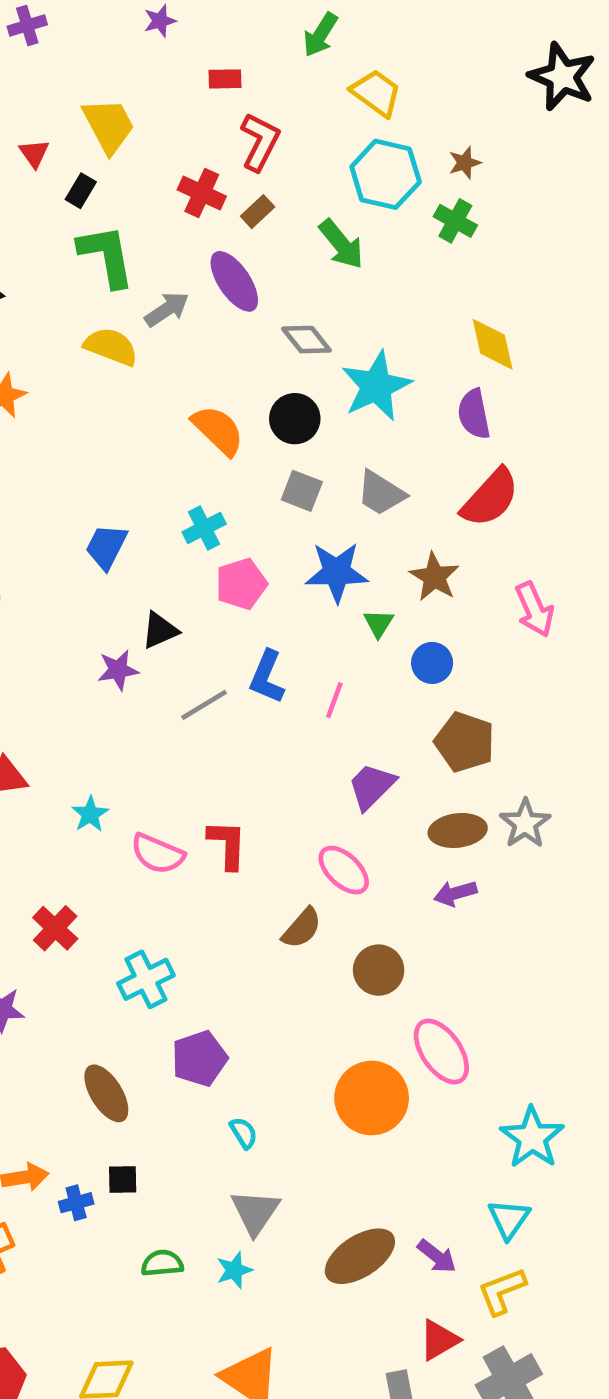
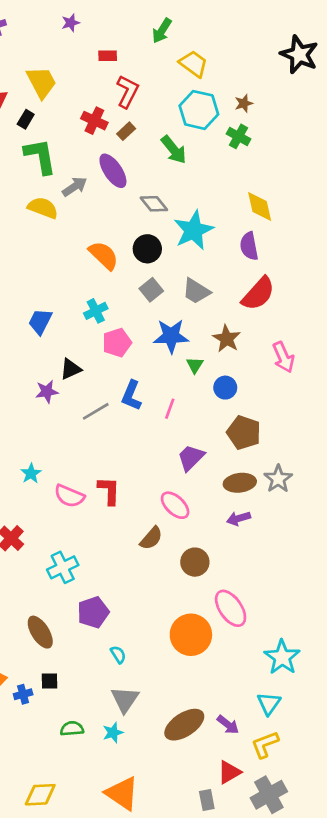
gray square: (302, 491) -> (151, 290), turned 30

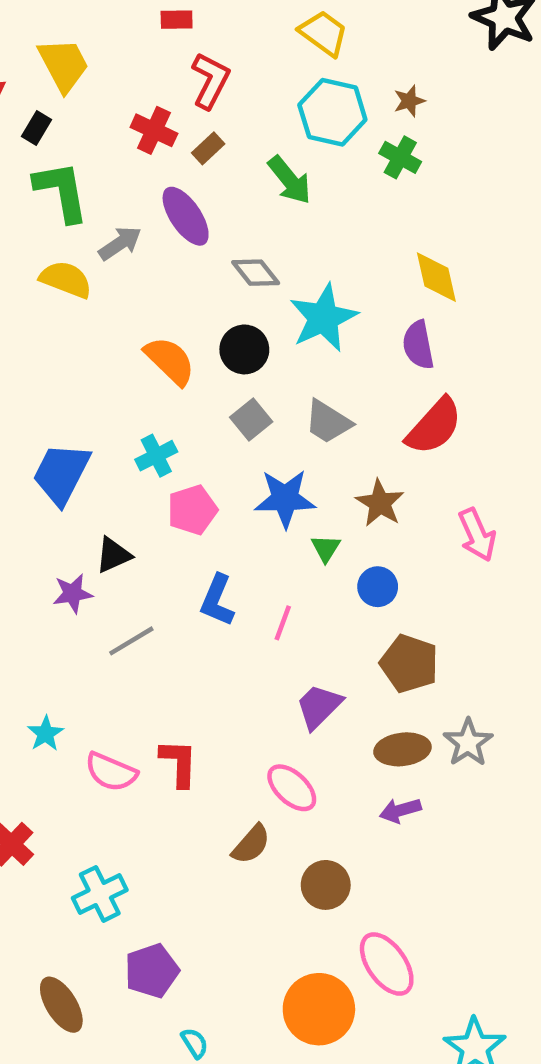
blue trapezoid: (40, 321) -> (61, 474), size x1.4
gray line: (96, 411) -> (131, 641), moved

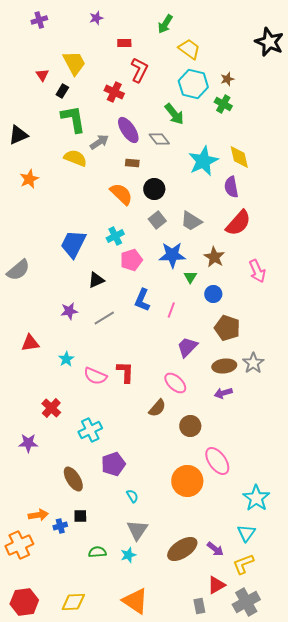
brown rectangle: (208, 148) -> (132, 163), moved, turned 48
gray diamond: (256, 273) -> (159, 139), moved
cyan star: (323, 318) -> (203, 161), moved
purple star: (73, 593) -> (69, 311), moved

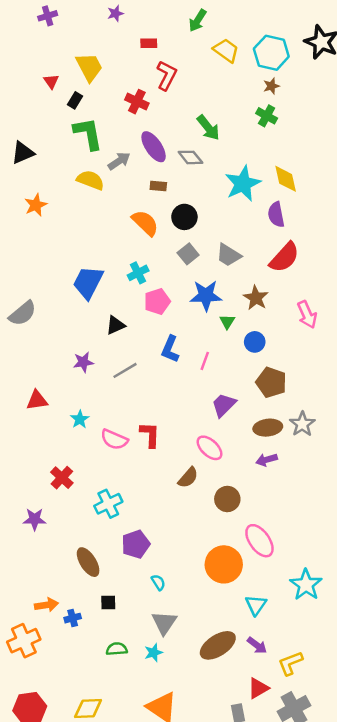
cyan hexagon: (193, 84) -> (271, 53), moved
black square: (80, 516) -> (108, 603), moved
cyan triangle: (246, 533) -> (256, 605), moved

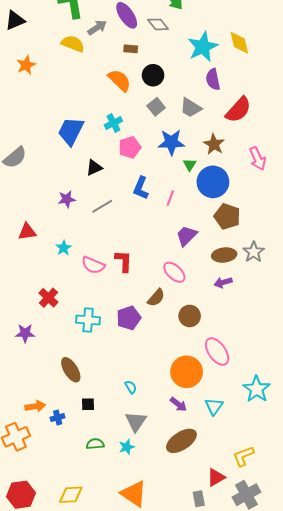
purple semicircle: (276, 215) -> (213, 79), moved
blue circle: (255, 342) -> (213, 182), size x1.8
cyan cross: (108, 504) -> (88, 320), turned 30
purple pentagon: (136, 544) -> (129, 318), moved
purple arrow: (257, 645) -> (178, 404), moved

